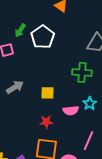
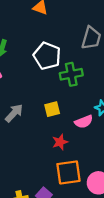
white pentagon: (43, 37) -> (47, 56), moved
green cross: (82, 72) -> (71, 74), moved

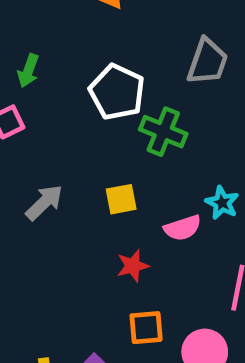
green cross: (71, 74) -> (163, 132), turned 30
orange square: (68, 172) -> (146, 328), size x0.7

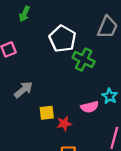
green arrow: (28, 71) -> (24, 14), moved
yellow square: (121, 199) -> (47, 113), moved

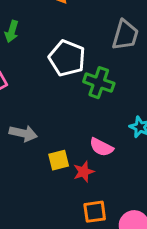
gray arrow: (23, 90) -> (23, 133), turned 60
pink semicircle: (90, 107) -> (101, 147), moved, turned 48

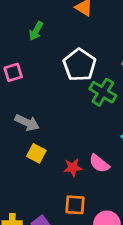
pink semicircle: (101, 147) -> (99, 163), moved
yellow square: (59, 160) -> (36, 153), moved, turned 30

